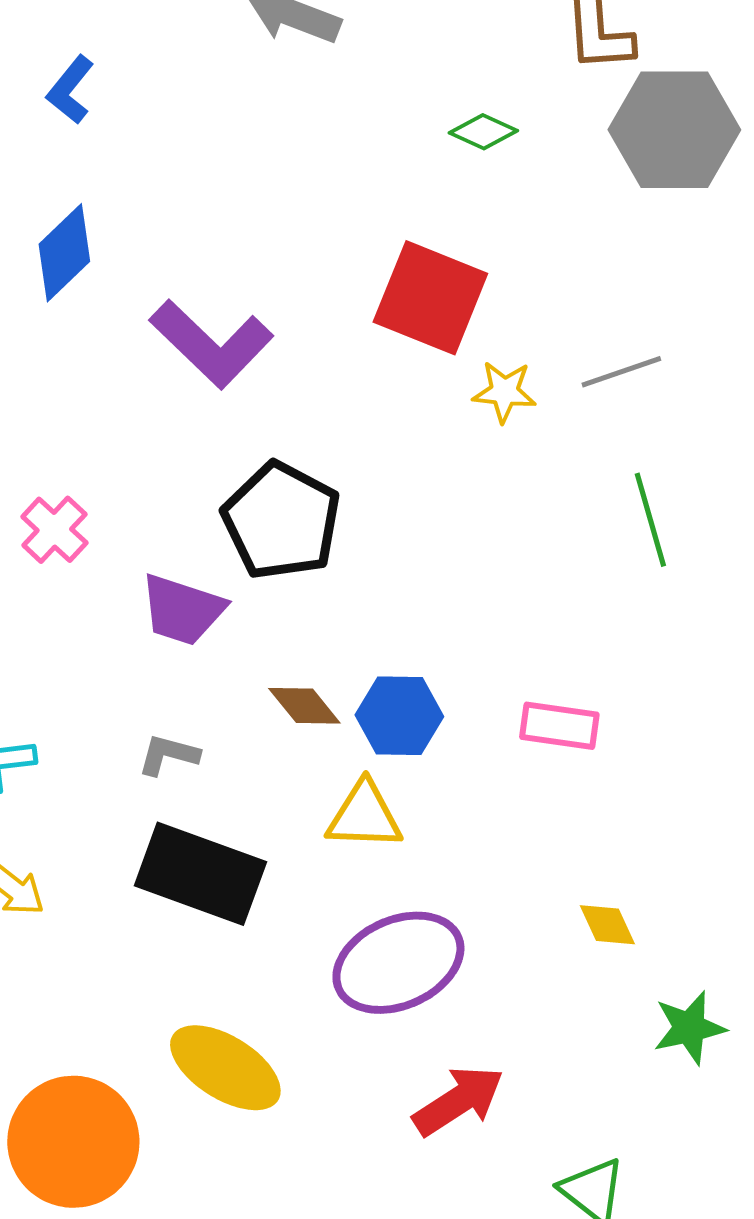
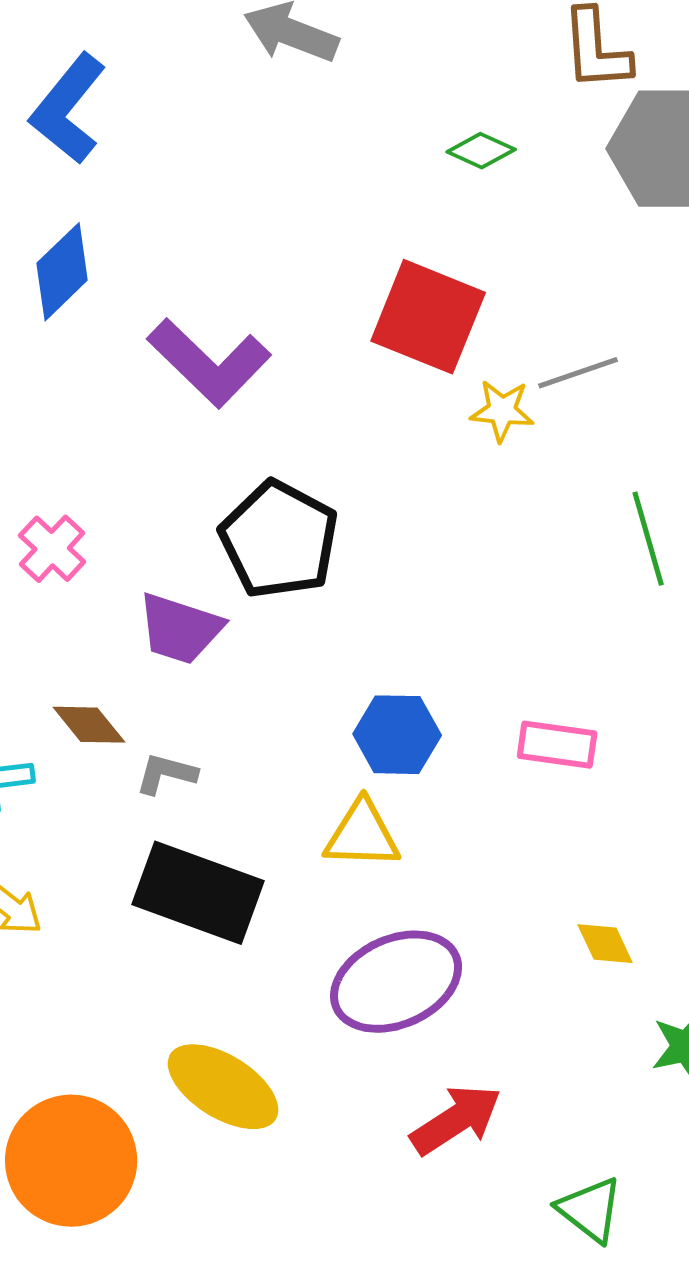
blue L-shape: (70, 90) -> (68, 109), size x1.6
gray line: (621, 372) -> (578, 373), moved
brown diamond: (304, 706) -> (89, 725), moved

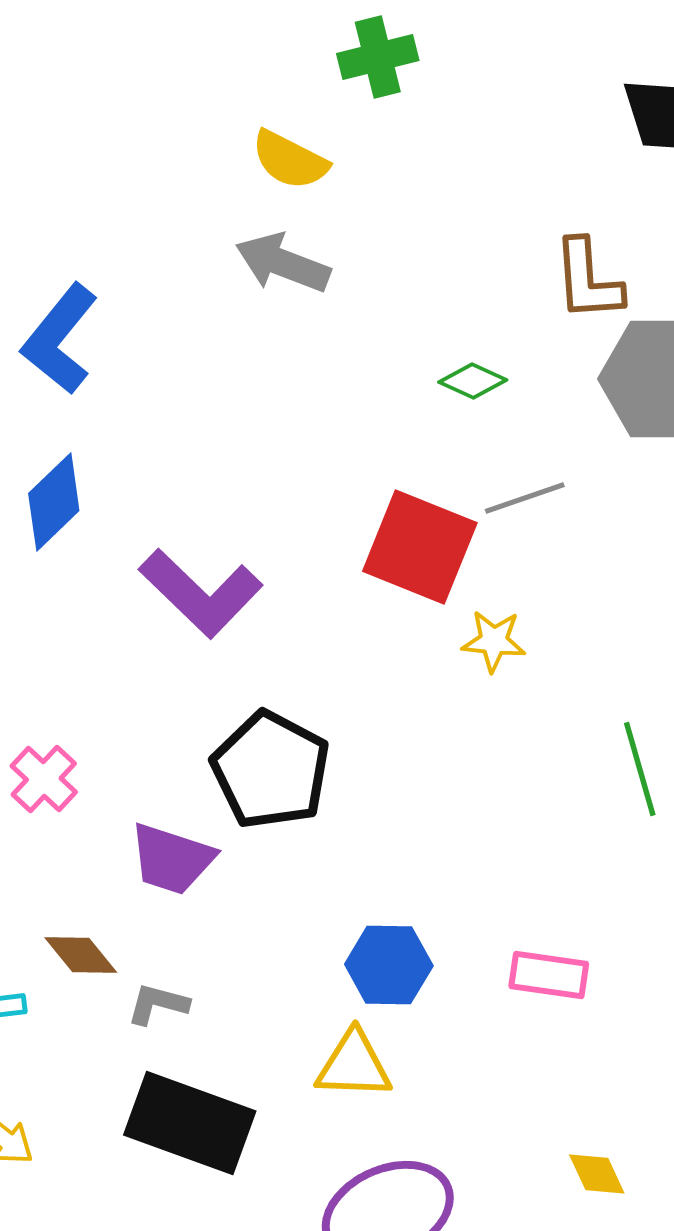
gray line: (578, 373) -> (525, 498), moved

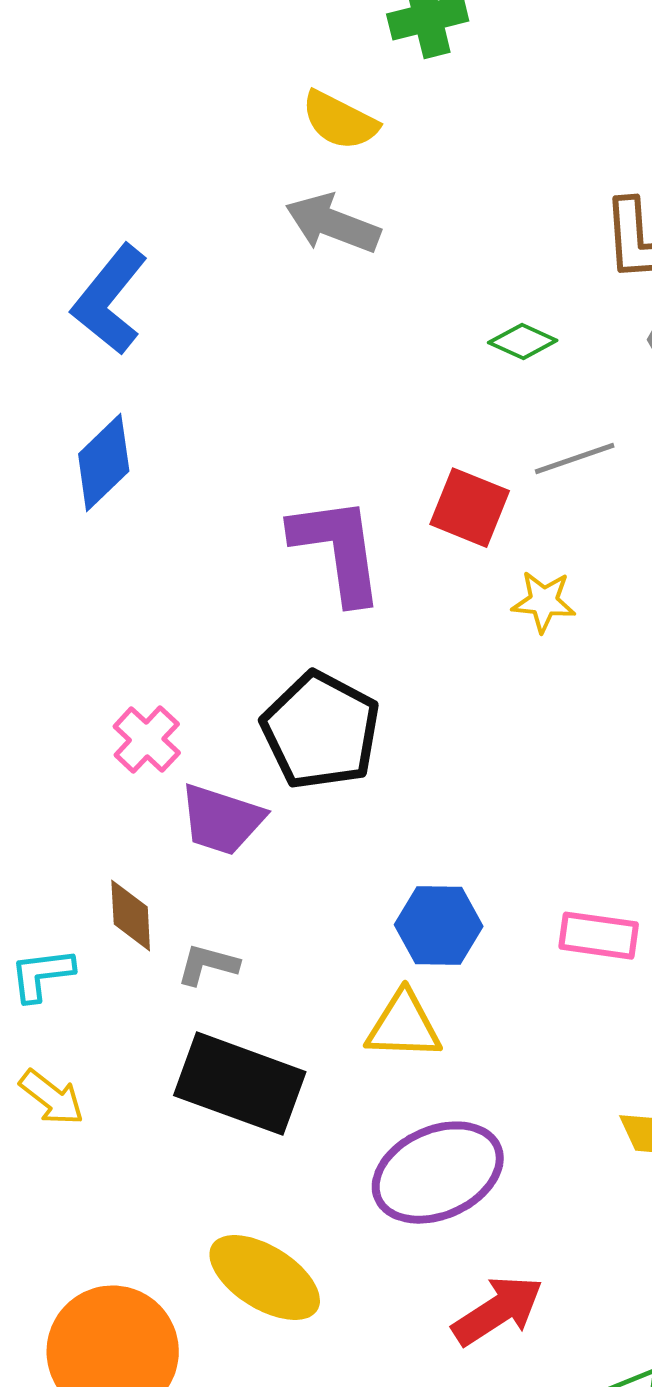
red square: (420, 547) -> (470, 508), size x0.7
purple L-shape: (201, 593) -> (338, 550), moved, turned -142
pink cross: (44, 779) -> (147, 740), moved
brown diamond: (81, 955) -> (131, 916), turned 36

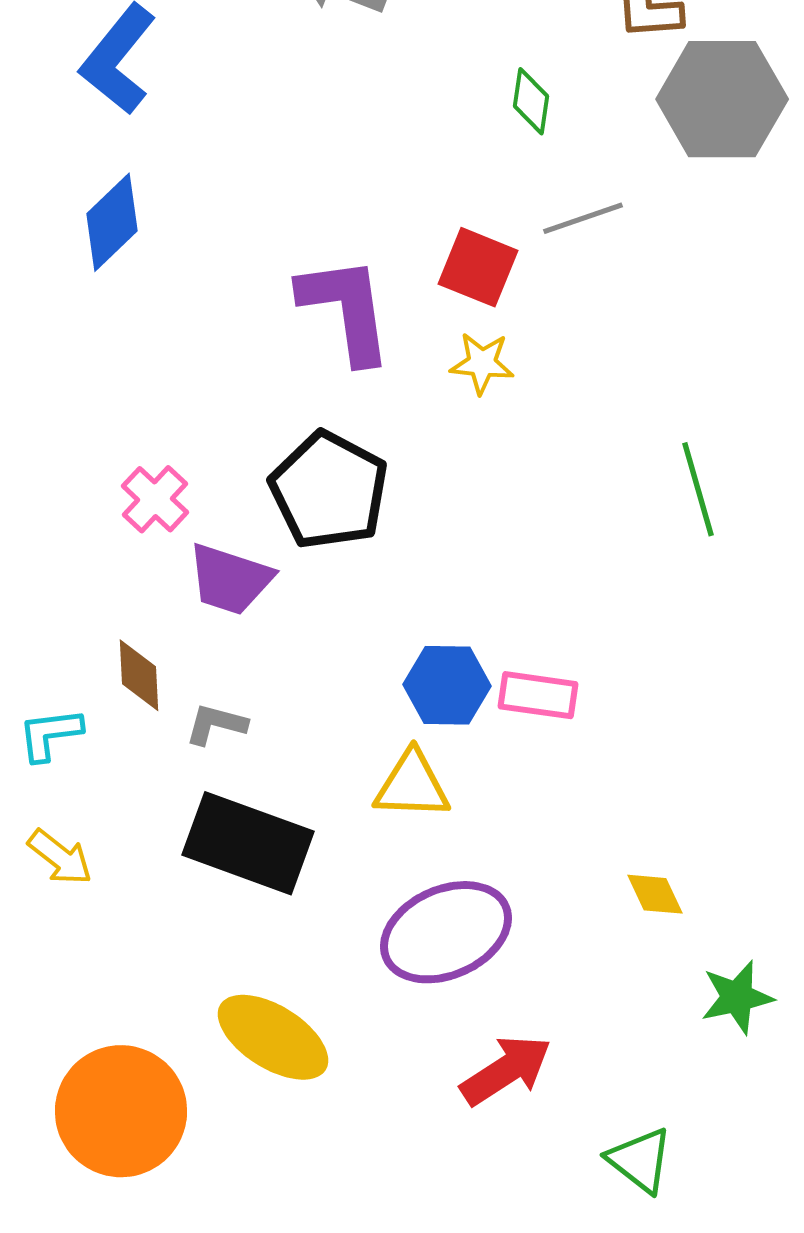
green diamond: (523, 342) -> (531, 101), turned 74
yellow star: (544, 602) -> (482, 363), moved
pink rectangle: (599, 936) -> (538, 695), moved

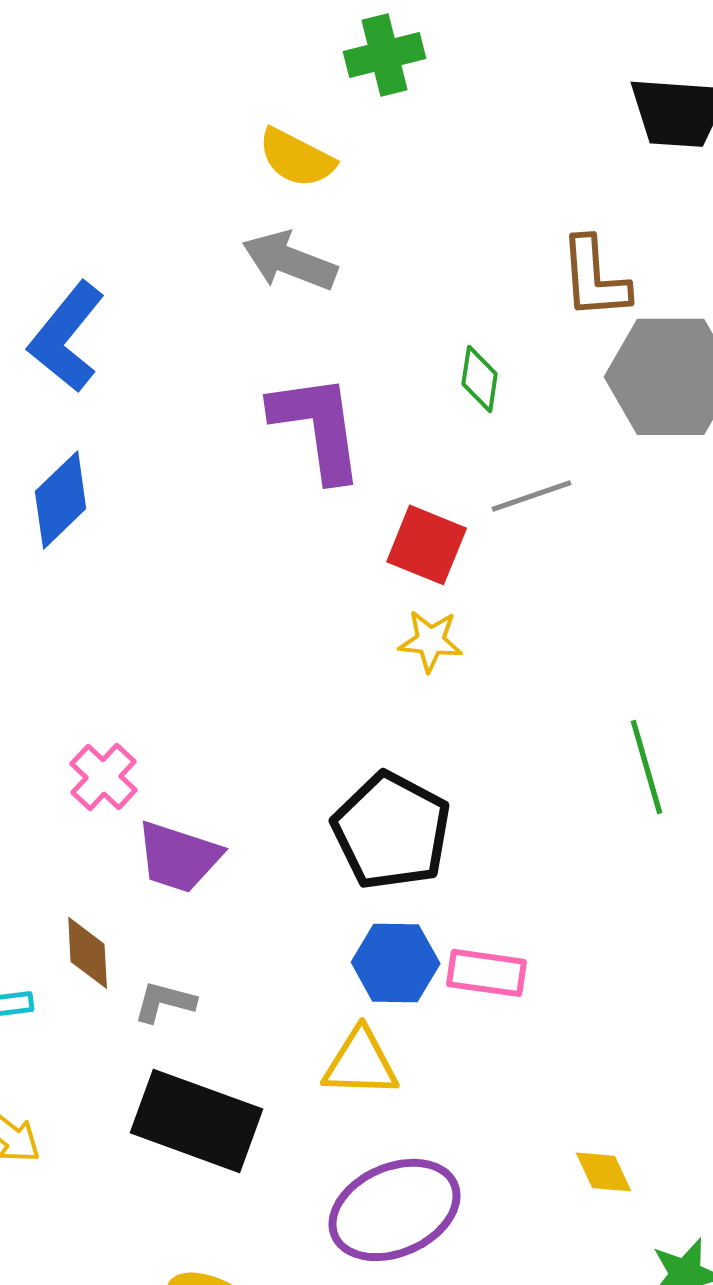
purple L-shape: (346, 309) -> (318, 427), moved
black pentagon: (329, 490) -> (392, 831), moved

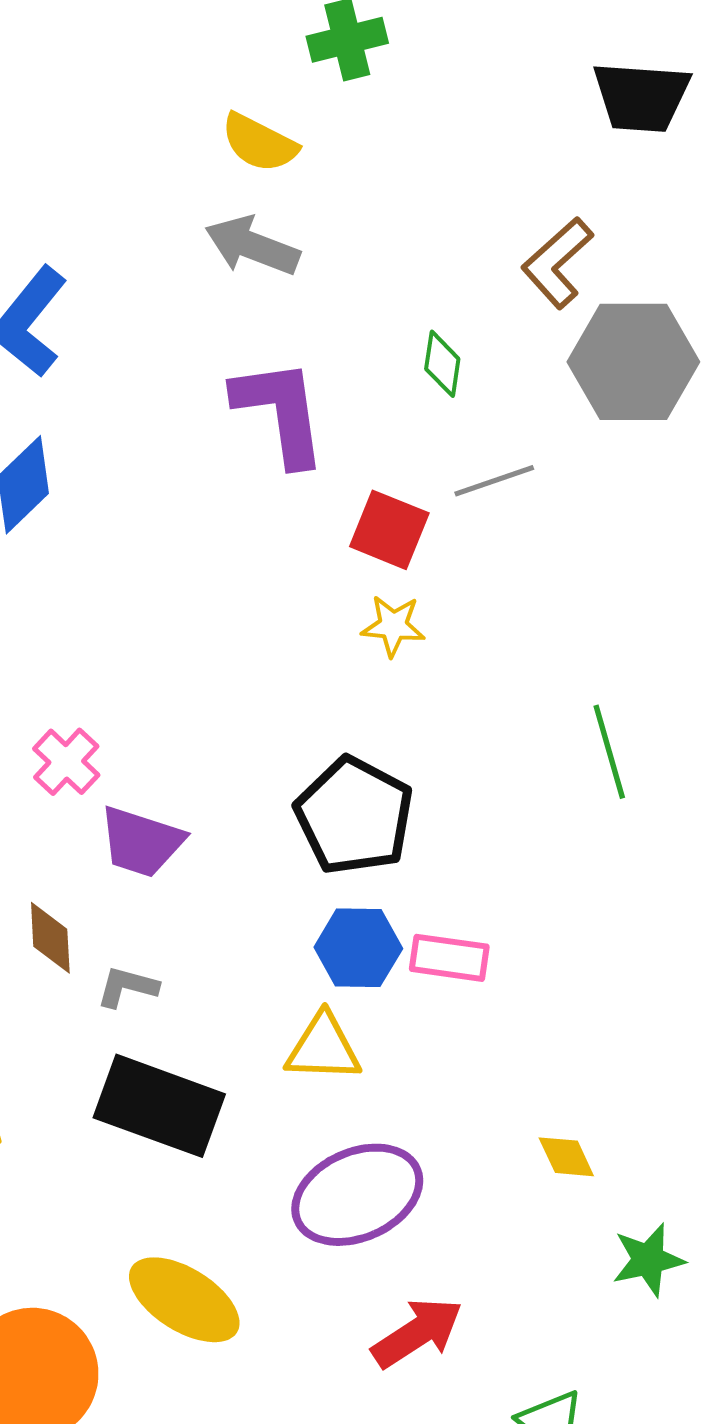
brown L-shape: (595, 278) -> (557, 263), turned 52

